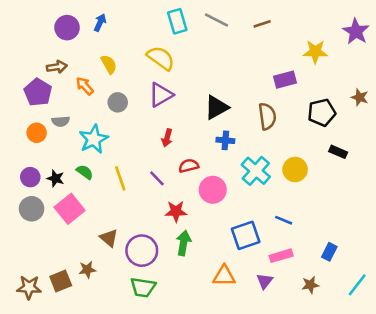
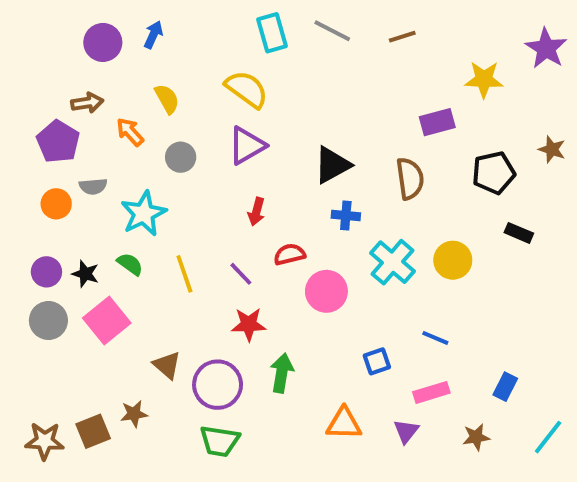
red star: (176, 211) -> (249, 324), moved
blue square: (246, 235) -> (377, 361), size x0.6

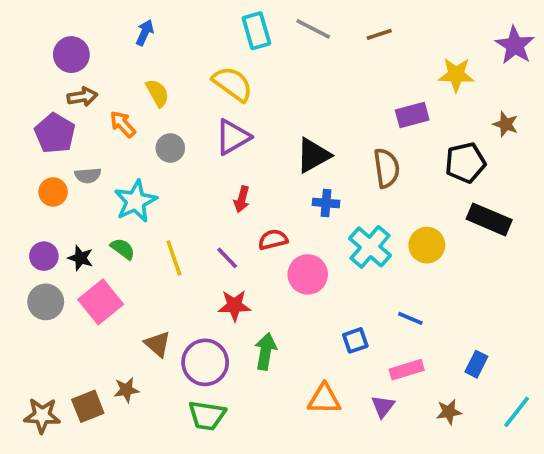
purple circle: (103, 42) -> (71, 55), moved
brown star: (552, 149) -> (506, 124), moved
black rectangle: (519, 233) -> (489, 219), size x1.6

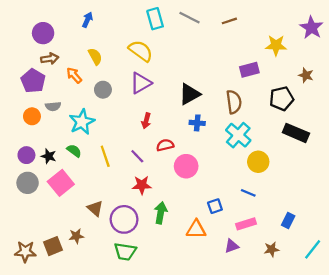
yellow circle: (427, 245) -> (258, 162), moved
cyan cross: (370, 247) -> (238, 135), moved
orange triangle: (324, 399) -> (196, 229), moved
purple triangle: (383, 406) -> (232, 246), turned 32

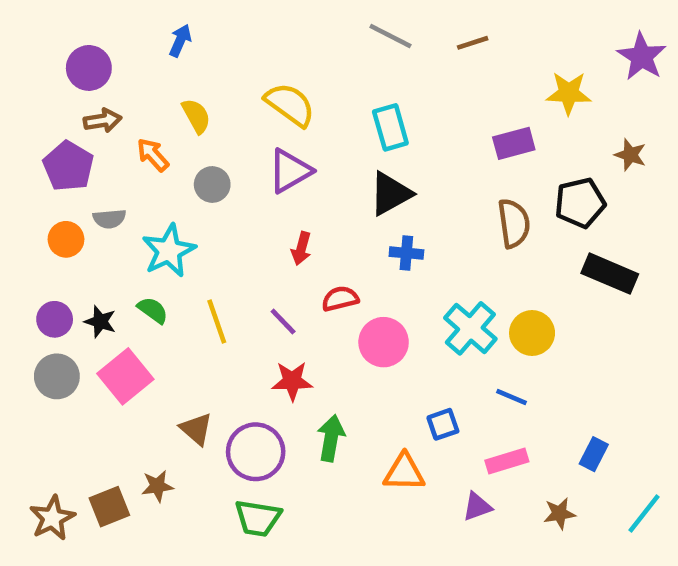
cyan rectangle: (155, 19) -> (390, 127), moved
brown semicircle: (234, 102) -> (514, 223), moved
cyan cross: (238, 135) -> (470, 328), moved
brown star: (25, 252) -> (52, 518), turned -30

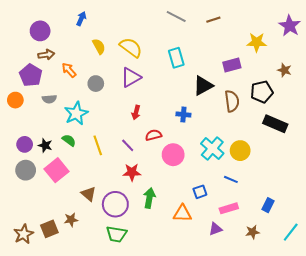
yellow semicircle: (196, 116) -> (99, 46), moved
black triangle: (390, 194) -> (203, 86), moved
orange circle: (66, 239) -> (15, 100), moved

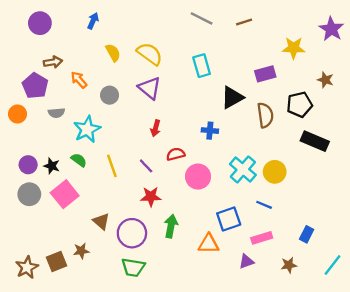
purple circle: (40, 31) -> (40, 23), moved
purple triangle: (131, 77) -> (150, 88), turned -50
blue square: (200, 192) -> (229, 219), size x1.5

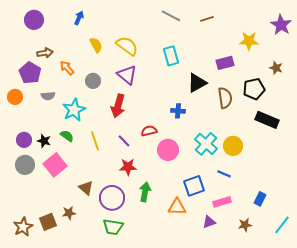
red arrow: (156, 128) -> (118, 106), moved, size x1.6

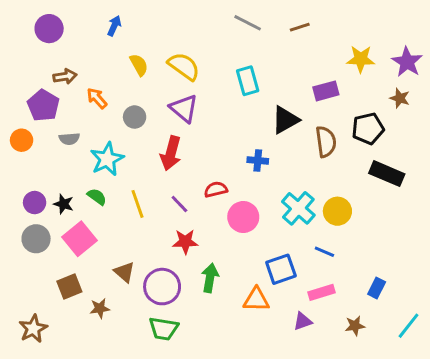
purple star: (281, 25) -> (407, 62), moved
brown square: (48, 222) -> (69, 287), moved

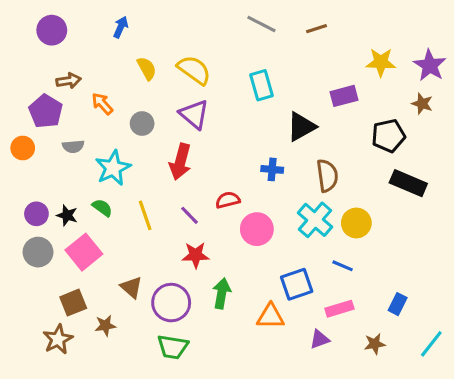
brown semicircle: (326, 142) -> (327, 176), moved
brown star: (33, 329) -> (58, 339), moved

